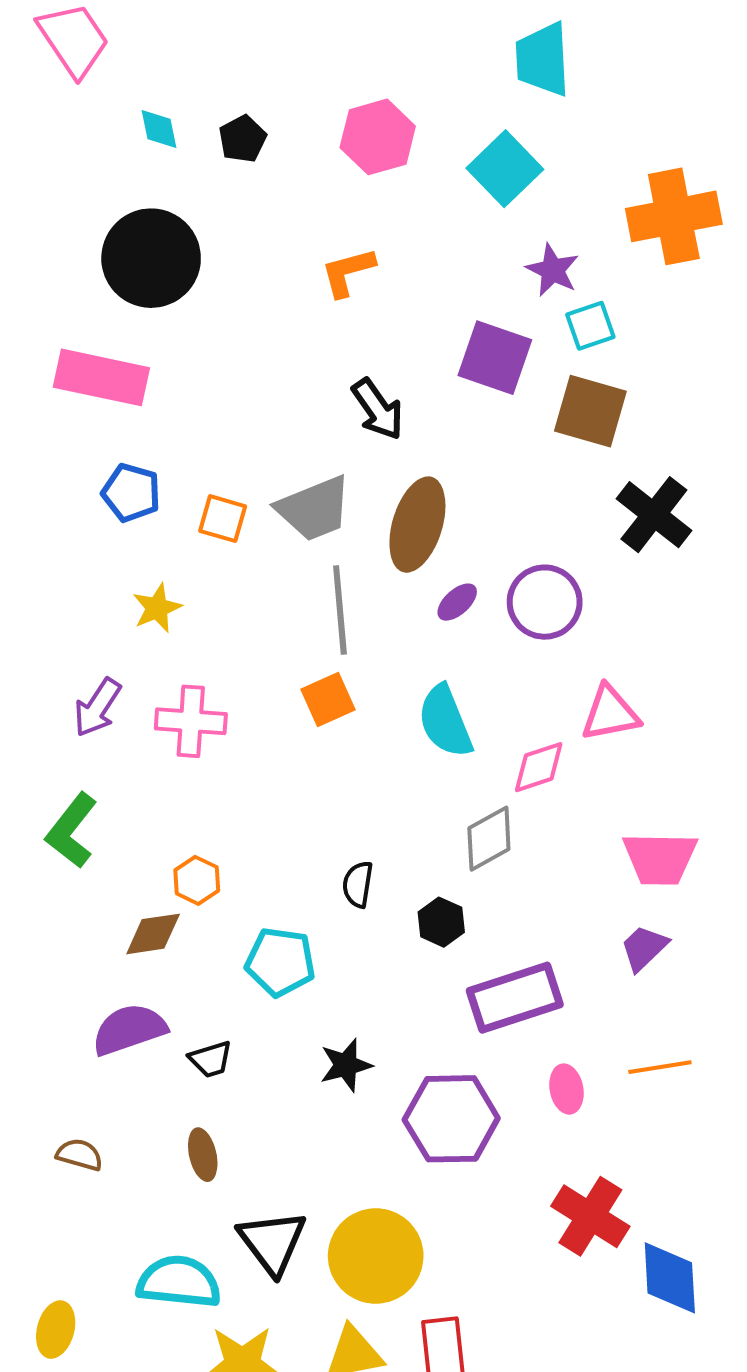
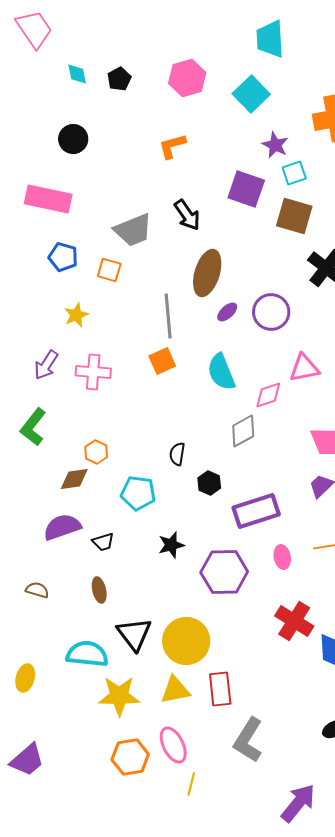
black circle: (151, 258) -> (73, 139), size x0.6
gray trapezoid: (314, 509) -> (133, 230), moved
black hexagon: (441, 922) -> (209, 483), moved

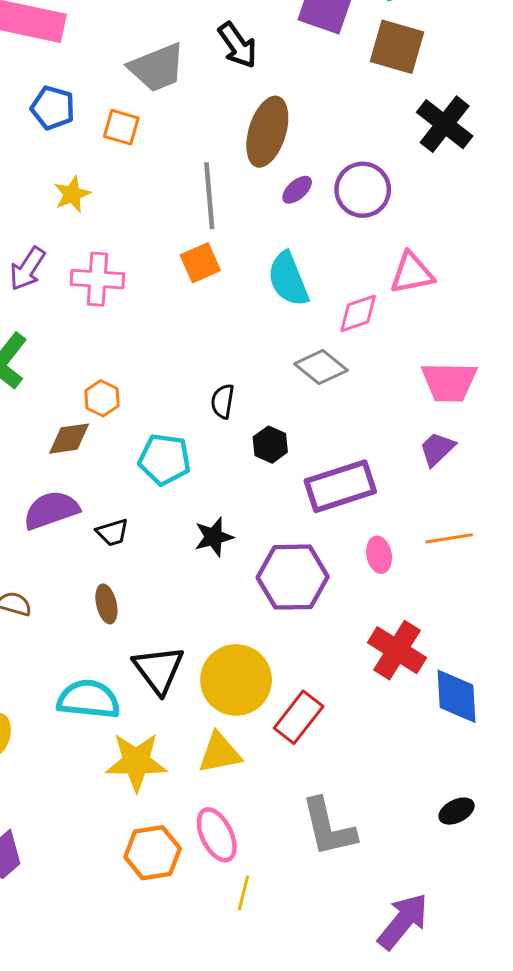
gray diamond: (243, 431) -> (321, 367), turned 68
red rectangle: (220, 689) -> (299, 717), moved, turned 44
gray L-shape: (248, 740) -> (328, 827), turned -45

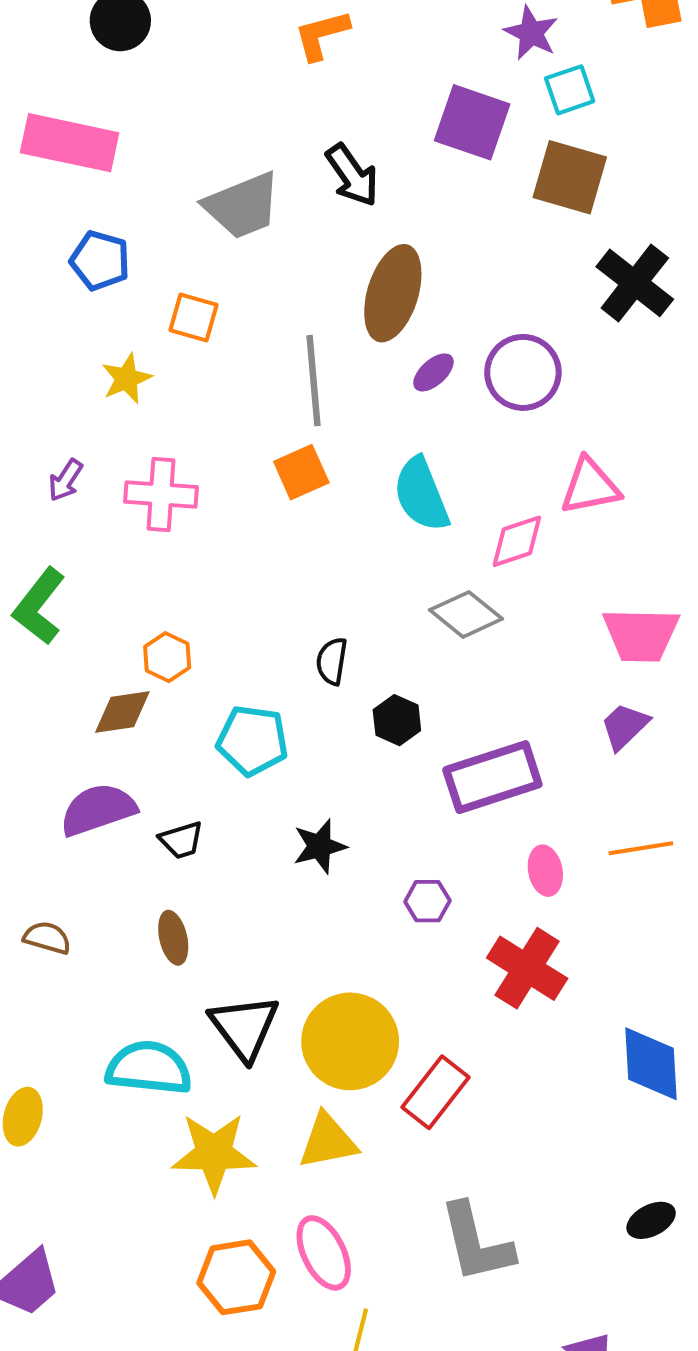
orange square: (121, 127) -> (194, 318), moved
purple arrow: (27, 269) -> (65, 480), size x0.7
purple hexagon: (293, 577) -> (427, 901), size x0.5
red cross: (397, 650) -> (527, 968), moved

